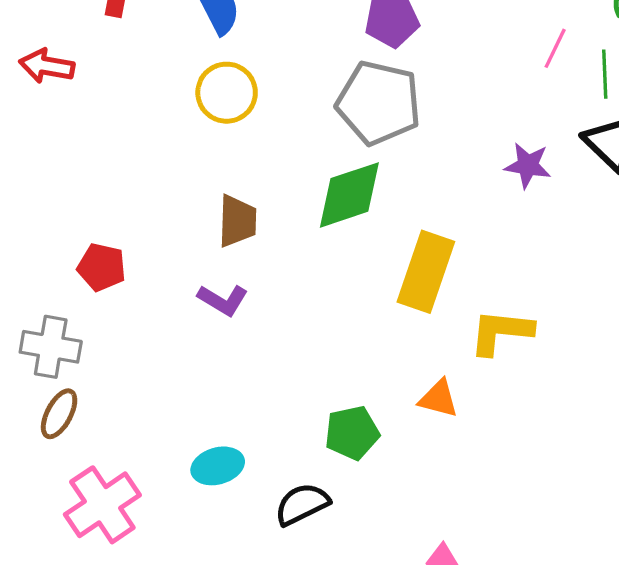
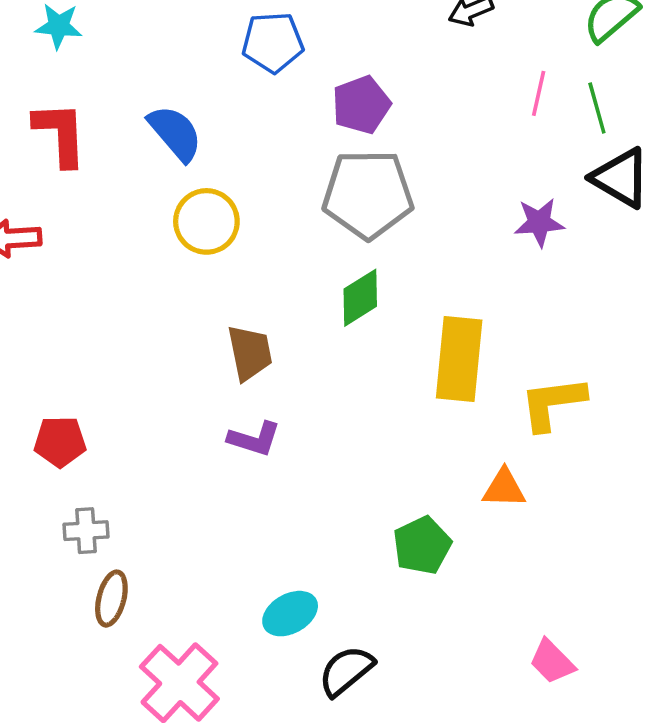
green diamond: (349, 195) -> (360, 298), size x0.7
red pentagon: (102, 267) -> (60, 442), moved
gray cross: (51, 347) -> (86, 531), size x0.7
black semicircle: (302, 504) -> (346, 671), moved

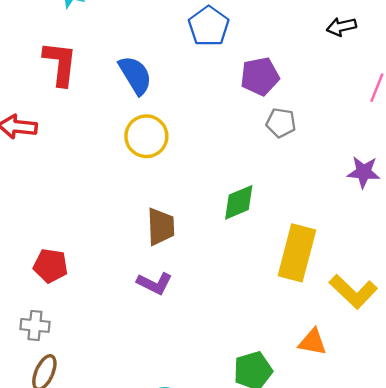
blue pentagon: (273, 42) -> (209, 26), turned 30
gray pentagon: (368, 194) -> (281, 123), moved, size x0.5
yellow L-shape: (553, 403) -> (353, 292), turned -138
red pentagon: (60, 442) -> (51, 266), moved

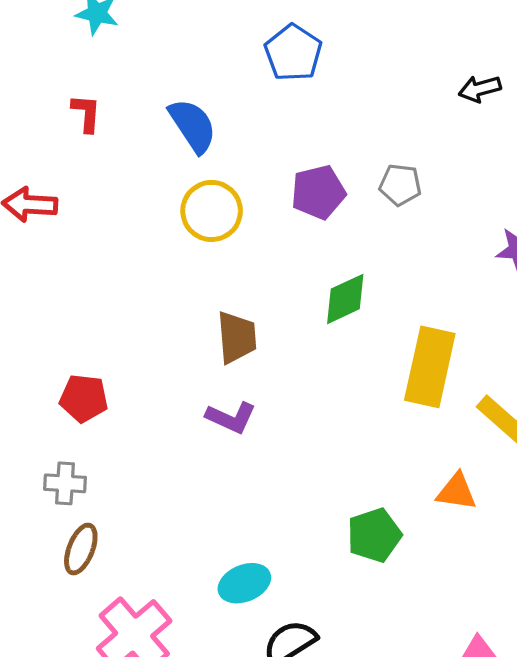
black arrow: (341, 27) -> (480, 89), moved
red L-shape: (60, 63) -> (86, 113), size x0.6
purple pentagon: (260, 76) -> (318, 192), moved

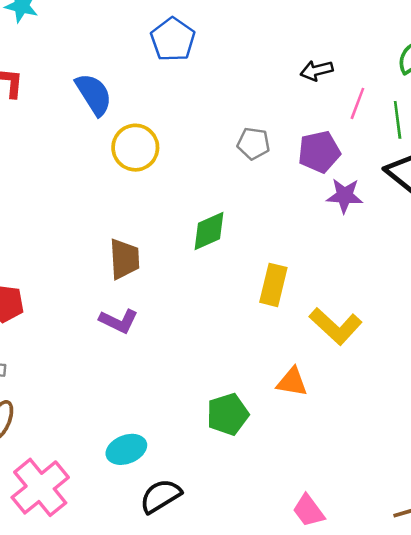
purple pentagon: (318, 192) -> (319, 152), moved
yellow circle: (212, 211) -> (135, 148), moved
yellow rectangle: (430, 367) -> (273, 285), size x0.7

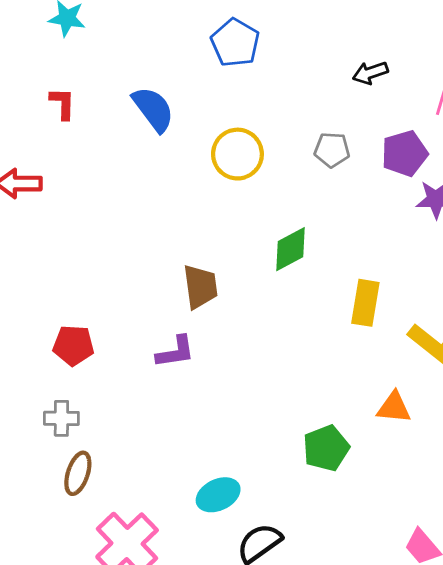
black arrow: (317, 70) -> (370, 73), moved
yellow circle: (135, 148) -> (237, 154), moved
purple L-shape: (119, 321) -> (175, 352), moved, turned -30

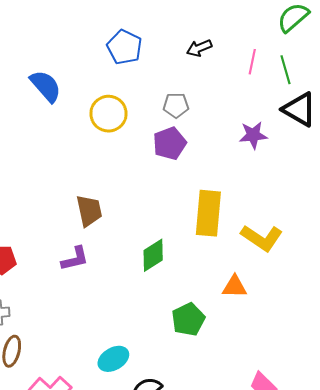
blue pentagon: (235, 43) -> (125, 47), moved
purple pentagon: (405, 153) -> (170, 143), moved
green diamond: (291, 249) -> (153, 255), moved
yellow rectangle: (365, 303) -> (208, 213), size x1.4

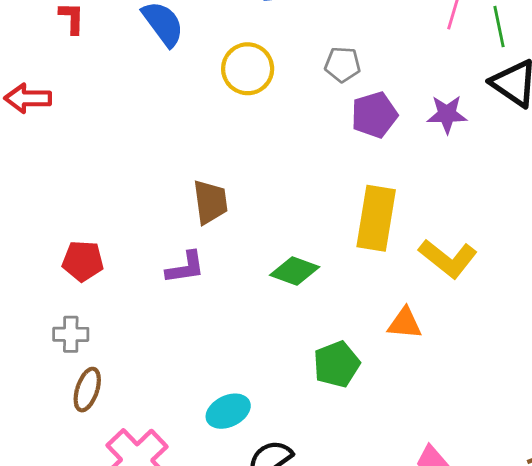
purple pentagon: (170, 143) -> (374, 115), moved
green diamond: (153, 255) -> (295, 271), turned 48

